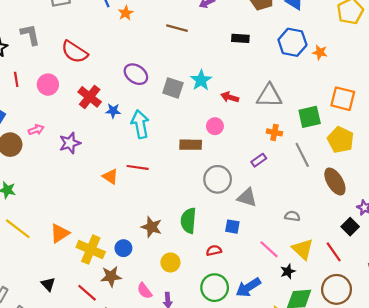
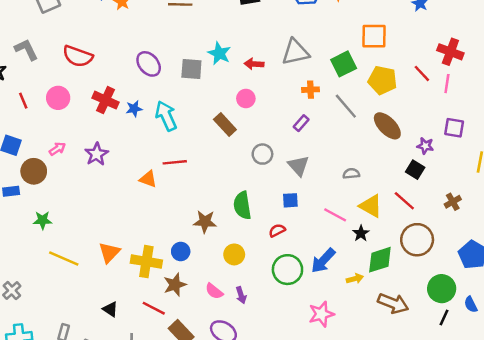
purple ellipse: (136, 74) -> (149, 64), turned 30
brown rectangle: (191, 145) -> (225, 124), turned 60
gray circle: (218, 179) -> (262, 154), size x0.7
gray triangle: (247, 198) -> (299, 166), turned 45

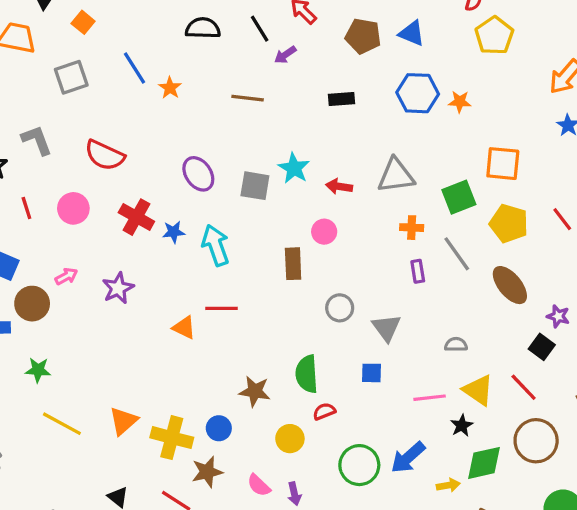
purple rectangle: (301, 123) -> (418, 271), moved, turned -56
brown rectangle: (225, 124) -> (293, 264), turned 35
pink line: (335, 215) -> (430, 398), turned -40
red semicircle: (277, 230) -> (324, 411), moved

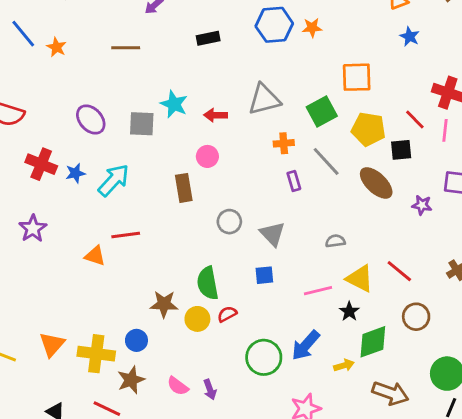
cyan arrow: (216, 245) -> (114, 180), turned 69
black square: (542, 347) -> (401, 150), moved, turned -35
yellow circle: (290, 439) -> (197, 319), moved
brown circle: (536, 441) -> (416, 317), size x0.7

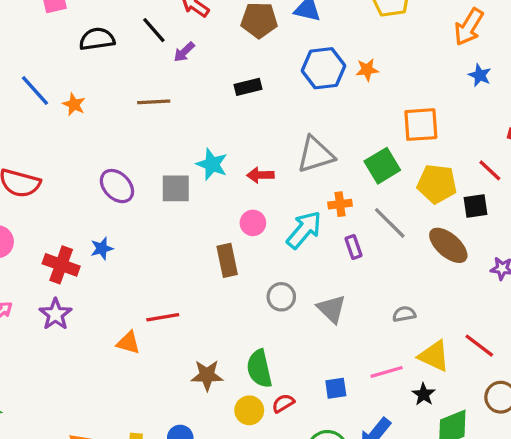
red cross: (41, 164) -> (61, 265), moved
cyan arrow: (114, 180) -> (304, 230), moved
blue square: (264, 275) -> (336, 388), moved
brown star: (164, 304) -> (207, 375), moved

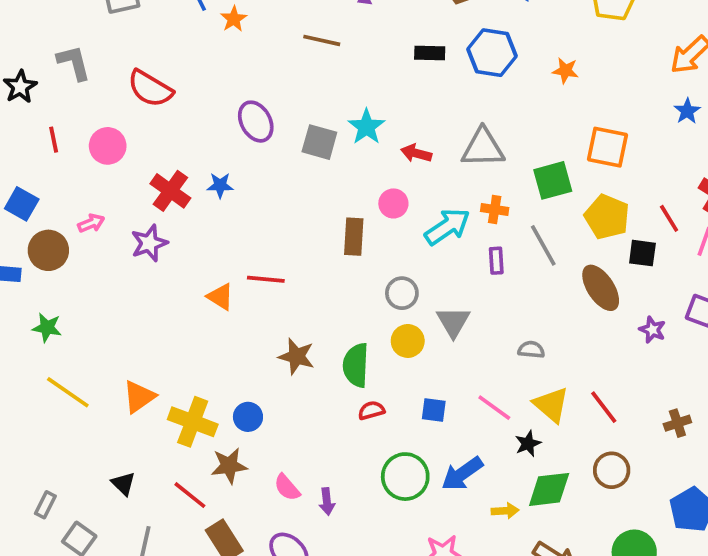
blue hexagon: (323, 68) -> (492, 53), moved
pink line: (387, 372) -> (494, 408), turned 36
yellow circle: (249, 410) -> (408, 341), moved

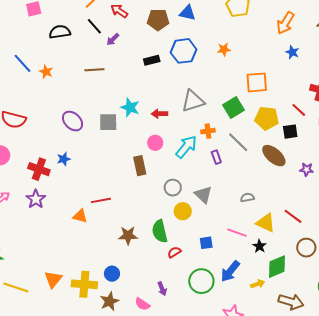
purple arrow: (327, 501) -> (162, 289), moved

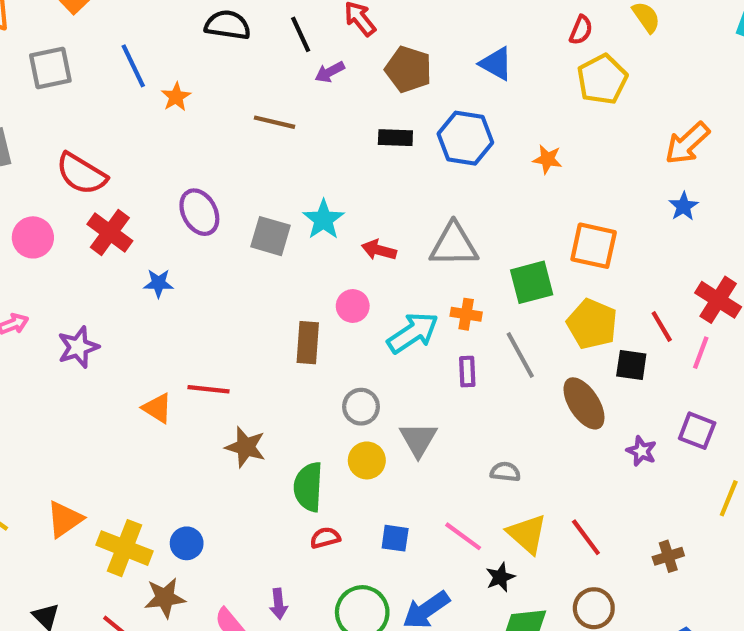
brown pentagon: (158, 20) -> (408, 69), moved
red cross: (39, 169) -> (110, 232), moved
brown star: (128, 236) -> (246, 447), moved

